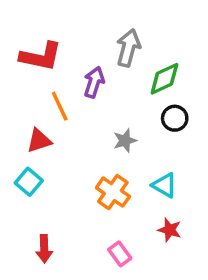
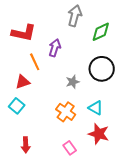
gray arrow: (128, 48) -> (75, 16), moved
green diamond: (164, 79) -> (101, 32), moved
black circle: (175, 118) -> (102, 69), size x1.6
red star: (170, 230) -> (99, 134), size x1.5

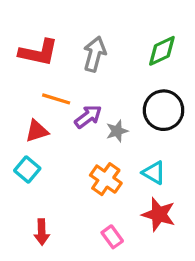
gray arrow: (75, 16) -> (95, 54), moved
purple arrow: (55, 48) -> (88, 117), moved, turned 36
orange line: (35, 62) -> (56, 99), turned -48

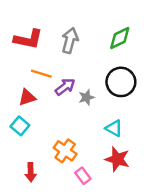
orange cross: (106, 179) -> (65, 151), moved

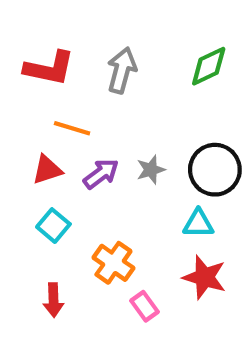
black circle: (121, 82) -> (215, 170), moved
purple arrow: (65, 87) -> (101, 174), moved
cyan square: (20, 126) -> (53, 226), moved
cyan triangle: (114, 128) -> (198, 223), turned -30

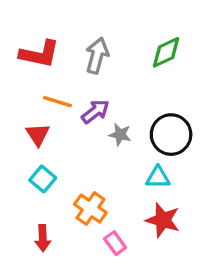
red triangle: (47, 170) -> (38, 135), turned -45
gray star: (151, 170) -> (120, 135), turned 30
purple arrow: (101, 174) -> (95, 111), moved

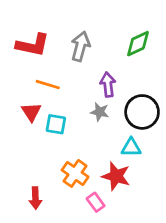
purple arrow: (95, 111) -> (108, 85), moved, turned -60
cyan square: (43, 179) -> (56, 124), moved, turned -30
red star: (163, 220) -> (116, 176), moved

